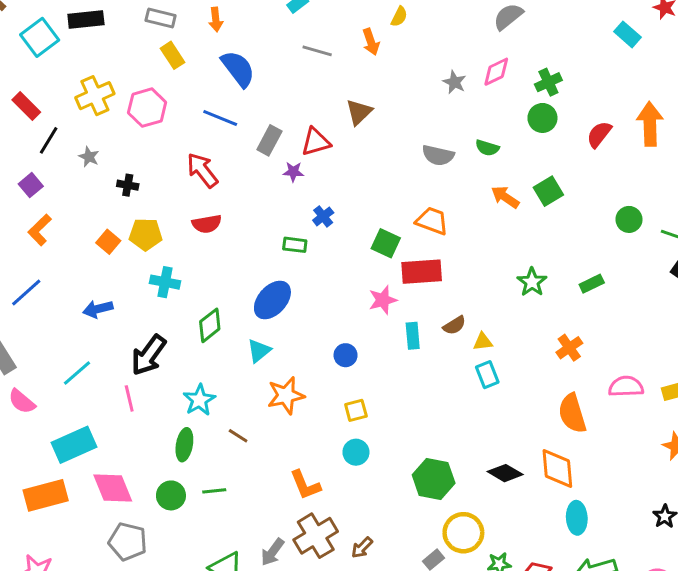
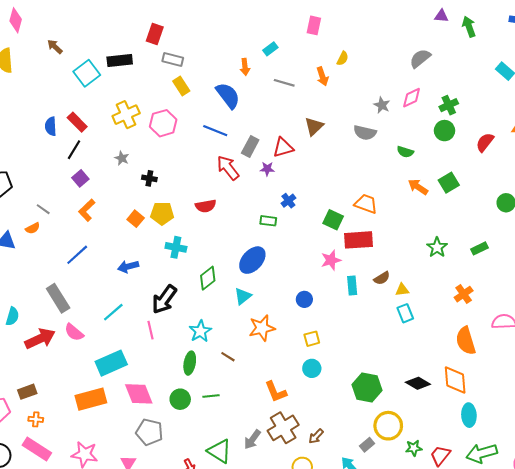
orange arrow: (216, 20) -> (245, 67), moved
black line: (49, 140) -> (74, 150), moved
gray semicircle: (438, 155) -> (365, 133), moved
red arrow: (202, 170) -> (228, 168), moved

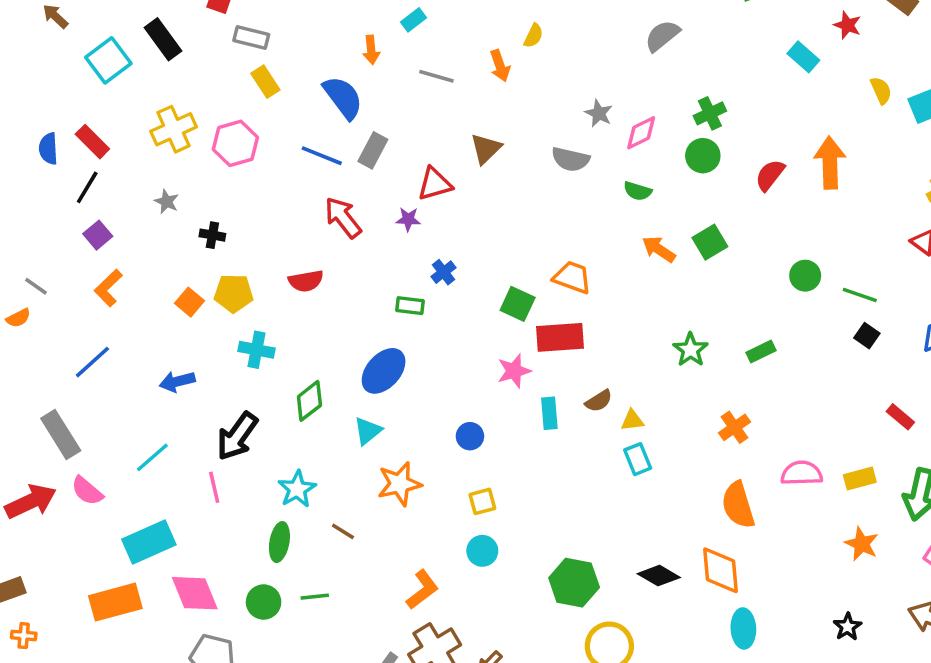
black rectangle: (120, 61) -> (163, 39), turned 60
pink diamond: (412, 98) -> (641, 133), moved
gray rectangle: (250, 147) -> (373, 150), moved
orange L-shape: (276, 392) -> (422, 590), turned -105

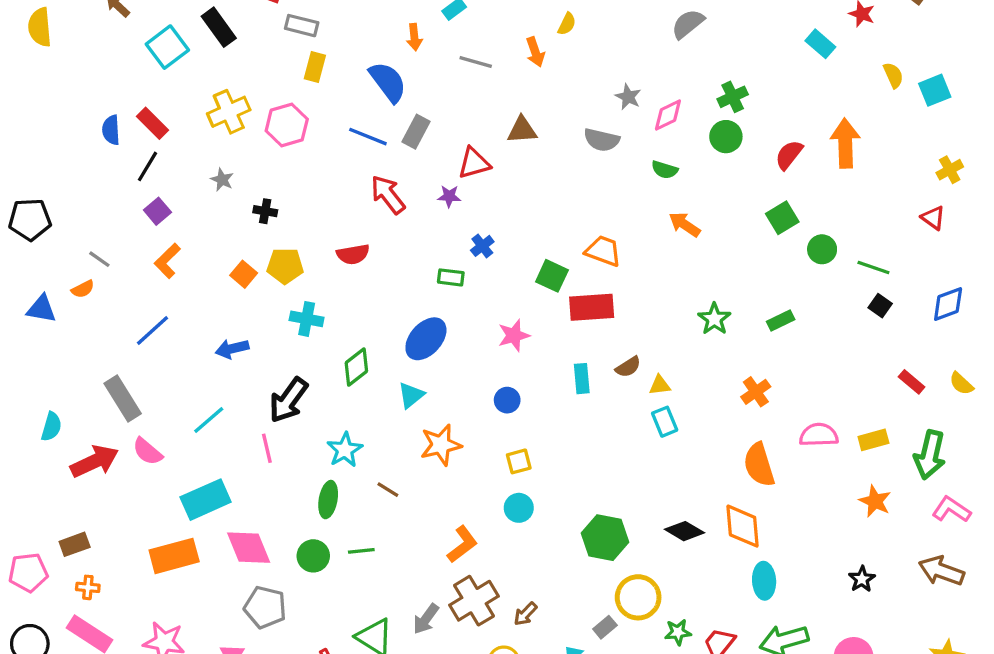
yellow rectangle: (265, 82) -> (315, 67), turned 48
brown triangle: (486, 149) -> (522, 130), turned 40
green square: (710, 242) -> (782, 218), moved
pink star: (514, 371) -> (514, 335), moved

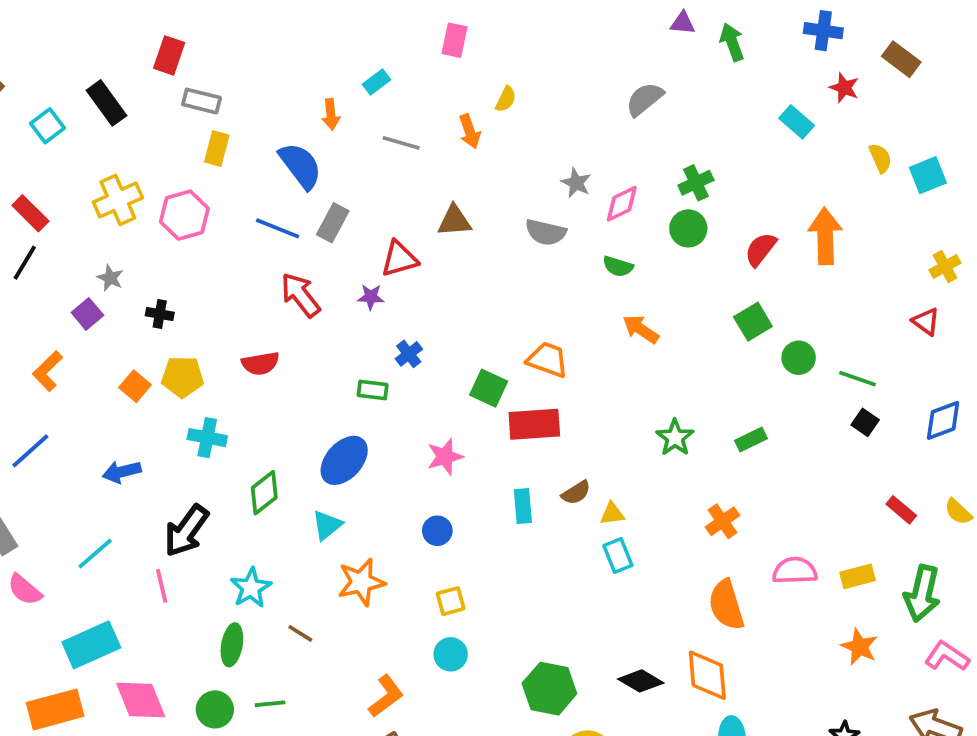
cyan square: (167, 47) -> (48, 126), size x0.7
purple square: (157, 211) -> (87, 314), moved

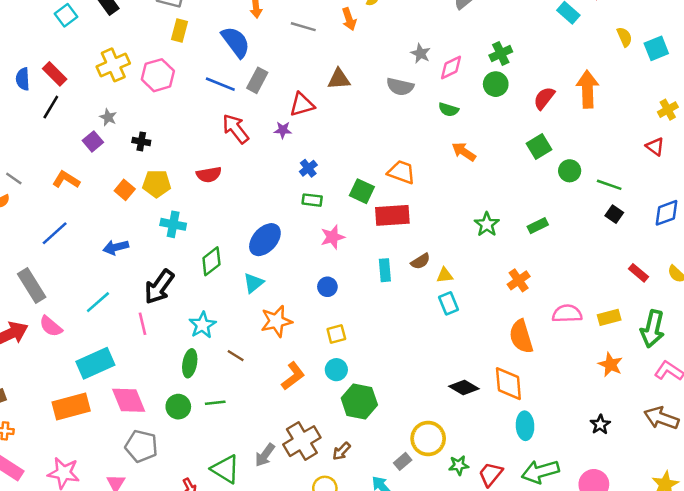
orange L-shape: (48, 371) -> (66, 180), turned 76
green rectangle: (373, 390) -> (312, 200), moved
green hexagon: (549, 689) -> (359, 402), moved
orange L-shape: (386, 696) -> (293, 376), moved

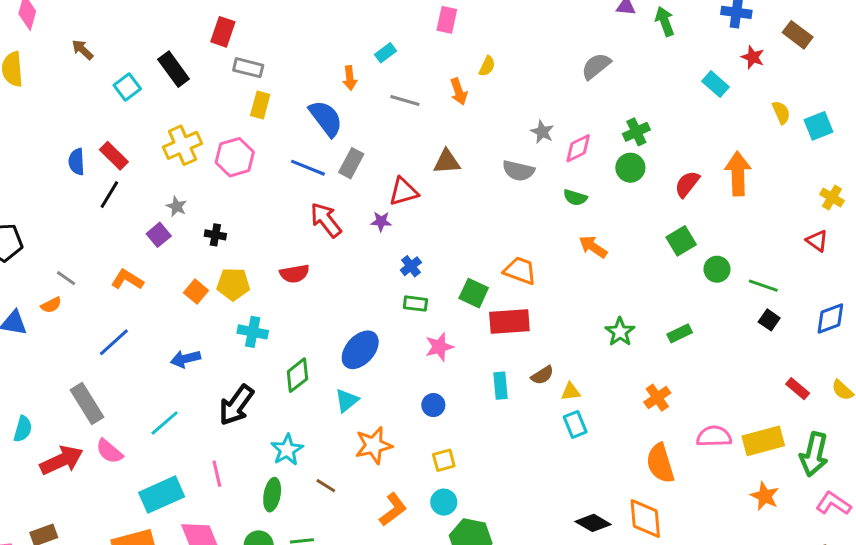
yellow cross: (668, 110) -> (832, 198), turned -30
yellow rectangle: (609, 317) -> (763, 441), size x1.5
pink line: (143, 324) -> (217, 474), moved

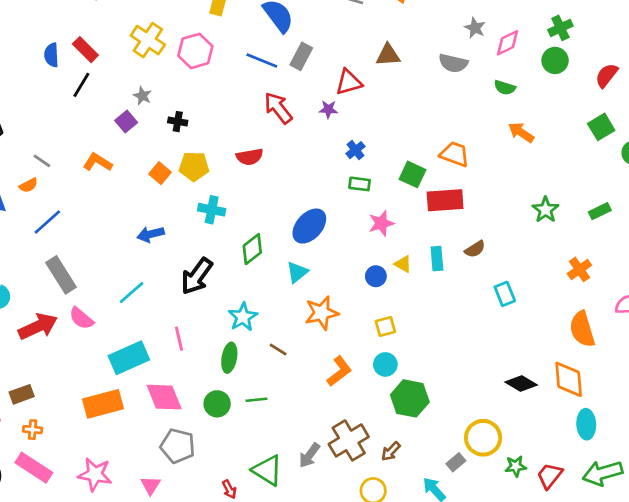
yellow cross: (183, 145) -> (148, 40), turned -32
blue line: (114, 342) -> (47, 222), moved
yellow triangle: (571, 392) -> (403, 264), moved, turned 36

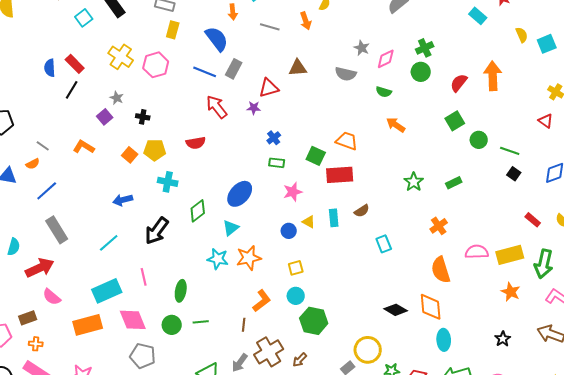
cyan star: (243, 317) -> (218, 259), moved, turned -30
pink semicircle: (81, 318) -> (52, 297), moved
brown line: (278, 350) -> (244, 325), moved, turned 64

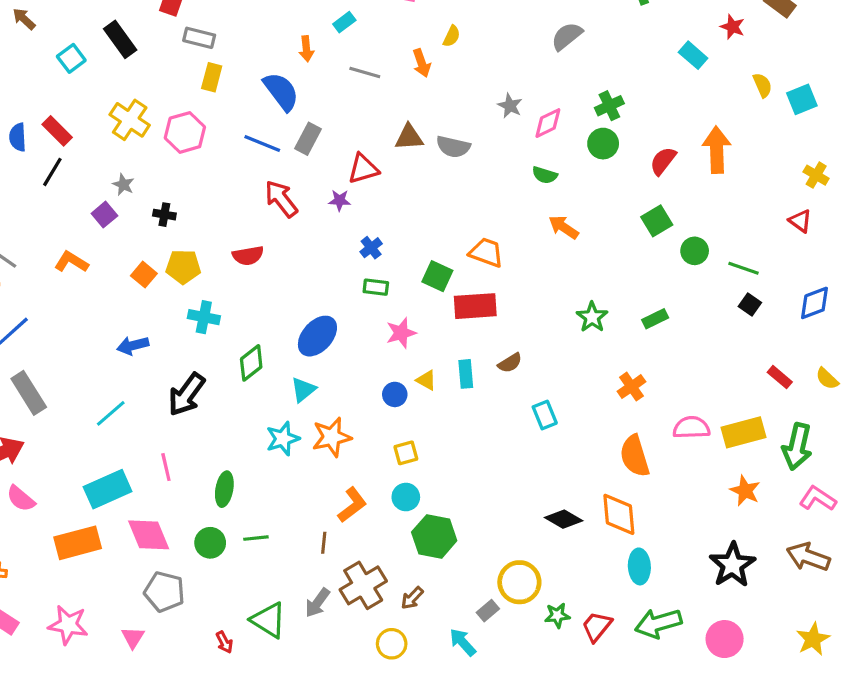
gray semicircle: (346, 74) -> (453, 147), moved
cyan star: (218, 259) -> (283, 439), turned -30
black star: (503, 339) -> (732, 565), size x1.8

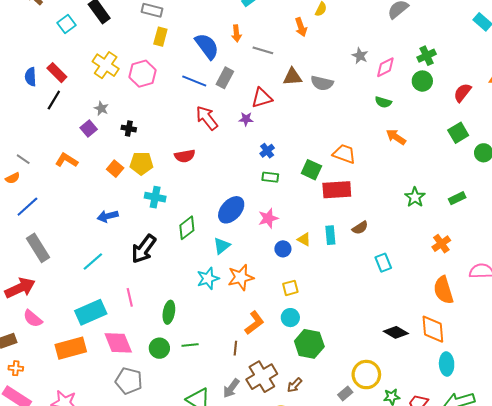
orange arrow: (306, 49) -> (236, 33), moved
gray line: (365, 73) -> (263, 50), moved
pink star: (401, 333) -> (268, 218), moved

